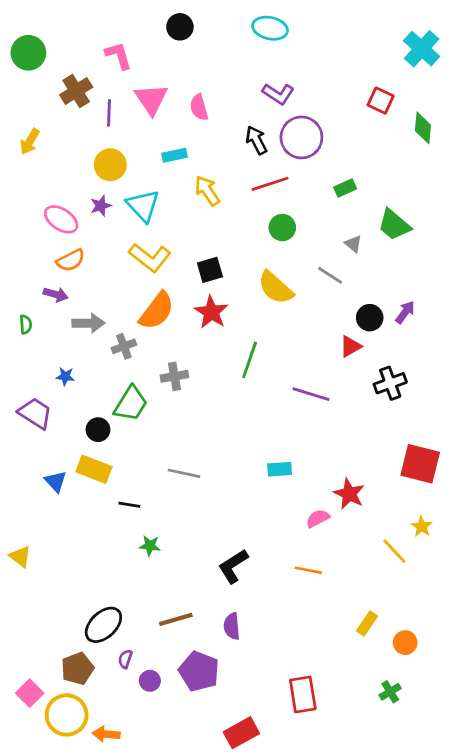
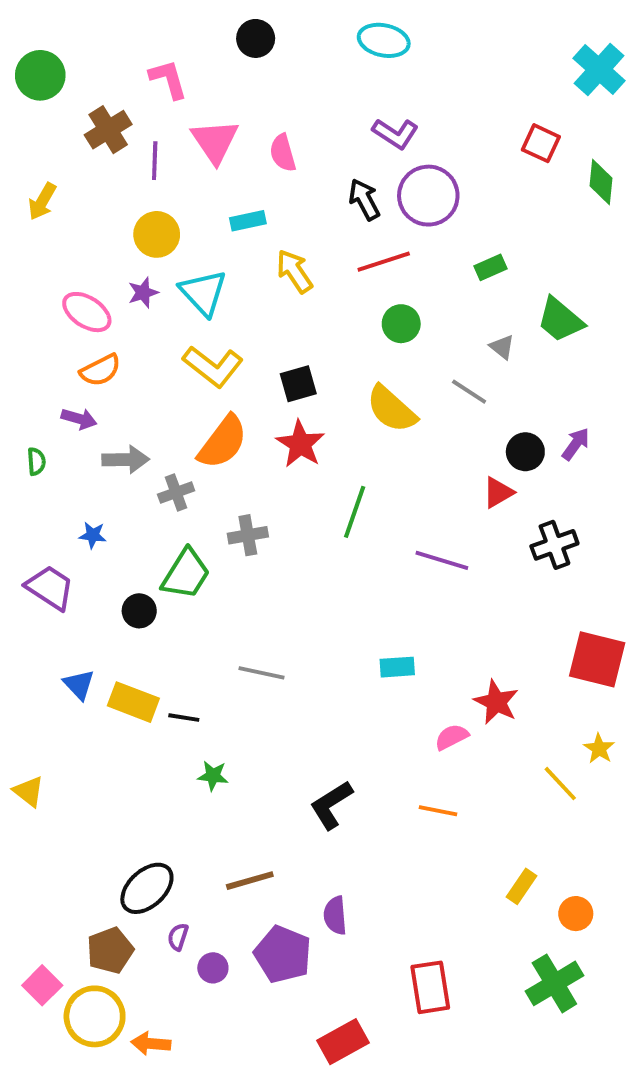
yellow rectangle: (94, 469) -> (133, 702), moved
purple semicircle: (232, 626) -> (335, 915), moved
green cross: (390, 692) -> (554, 983), size x1.8

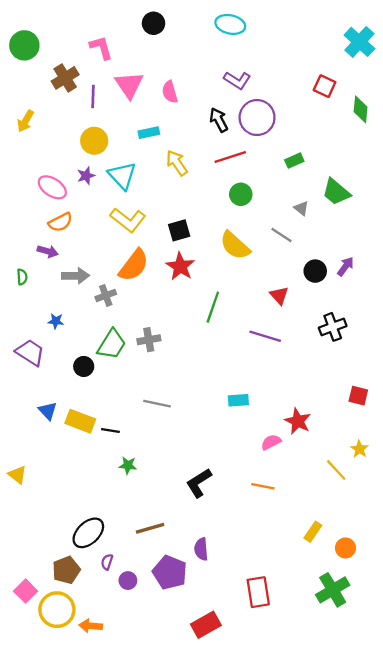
red triangle: (498, 492) -> (279, 296), moved, turned -42
gray cross: (248, 535) -> (149, 340), moved
red square: (597, 659) -> (358, 396), size x0.6

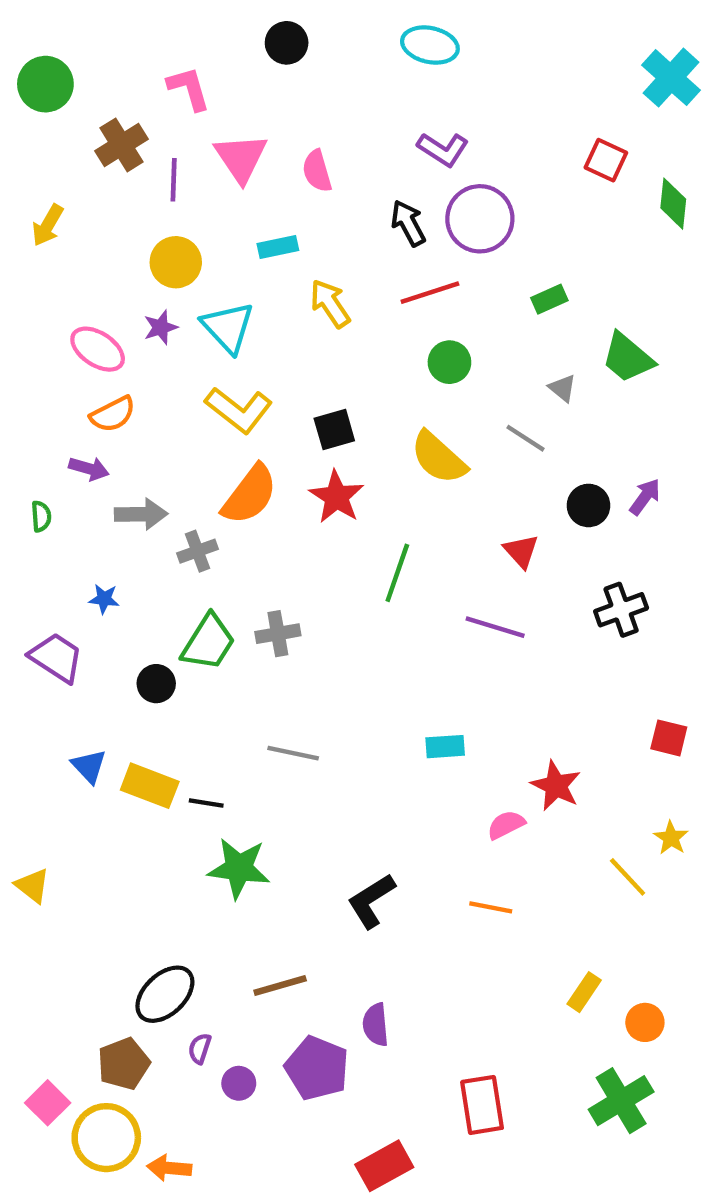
green star: (128, 465) -> (239, 868), size x1.8

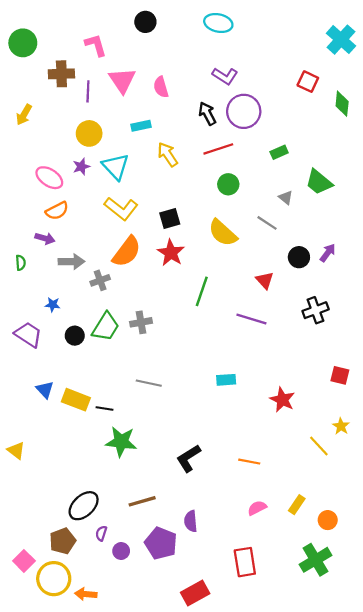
brown cross: (121, 145) -> (61, 74), turned 30
black circle: (156, 684) -> (75, 336), moved
pink semicircle: (506, 825) -> (257, 508), moved

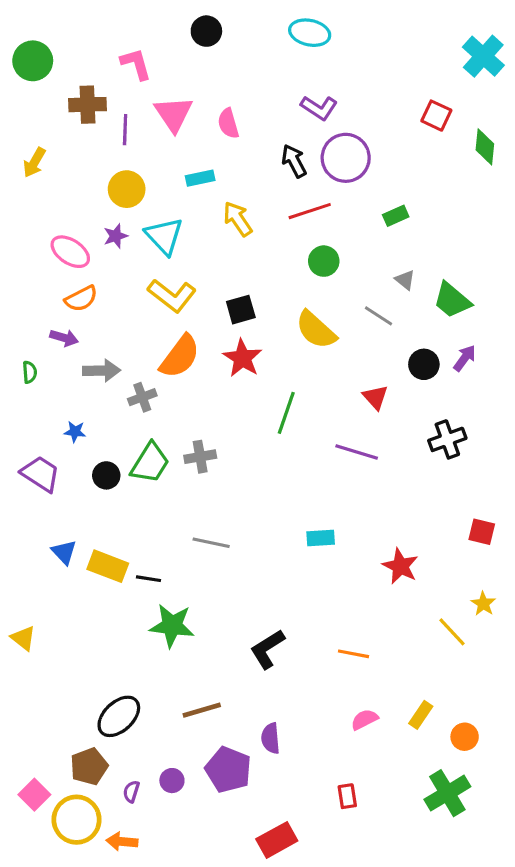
green trapezoid: (319, 182) -> (452, 300), moved
purple semicircle: (101, 533) -> (131, 791), moved
red rectangle: (245, 562) -> (347, 796), size x0.6

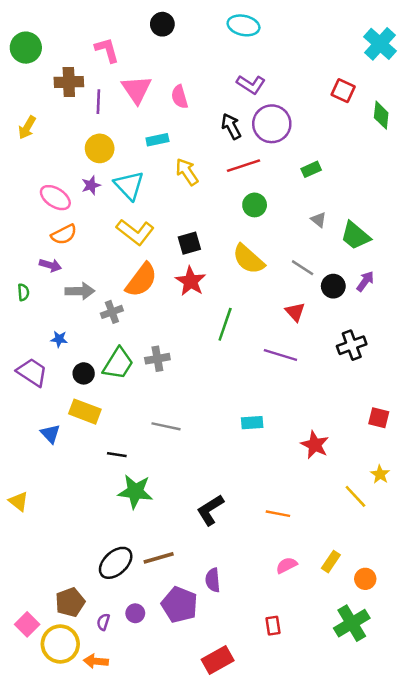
gray line: (379, 316) -> (303, 268), moved
yellow rectangle: (108, 566) -> (85, 412), moved
black ellipse: (119, 716) -> (116, 563), moved

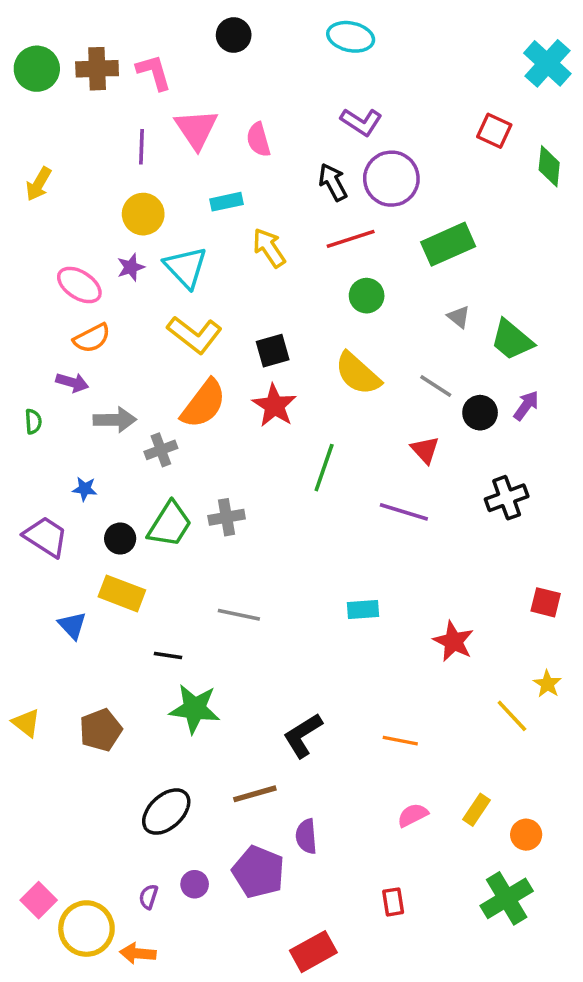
brown cross: (69, 82) -> (97, 69), moved
green rectangle: (311, 169) -> (448, 244), size x1.8
brown line: (159, 558) -> (255, 794), moved
brown pentagon: (70, 602) -> (101, 730), moved

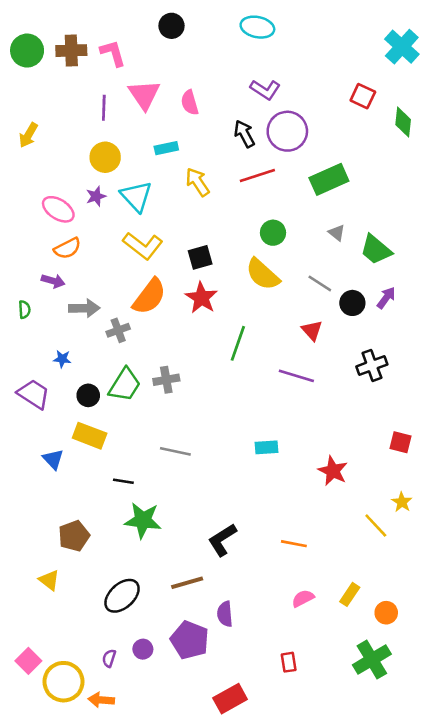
green circle: (367, 296) -> (273, 233), moved
yellow triangle: (26, 723) -> (49, 580), moved

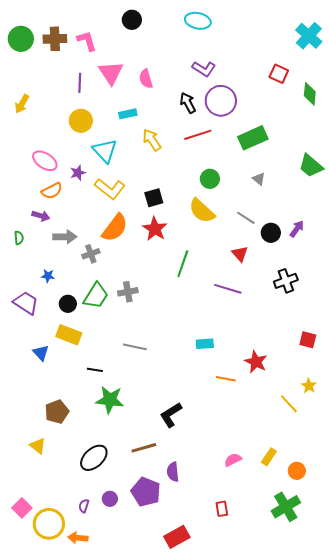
purple star: (96, 196) -> (78, 173), moved
green trapezoid: (376, 250) -> (311, 166), moved
orange line: (294, 544) -> (226, 379), moved

